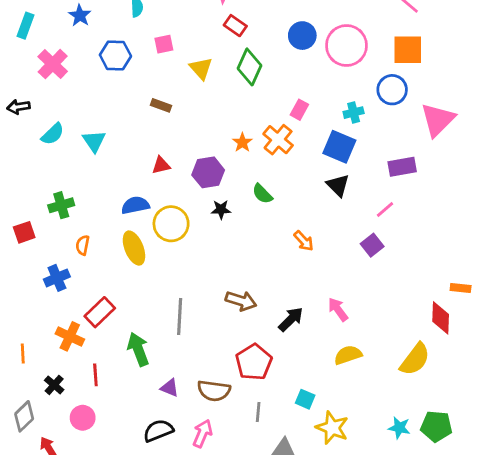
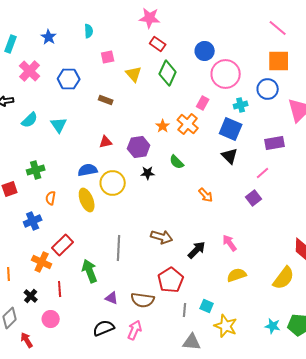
pink circle: (346, 46) -> (226, 74), moved
blue hexagon: (115, 55) -> (69, 79), moved
gray line: (258, 412) -> (185, 310), moved

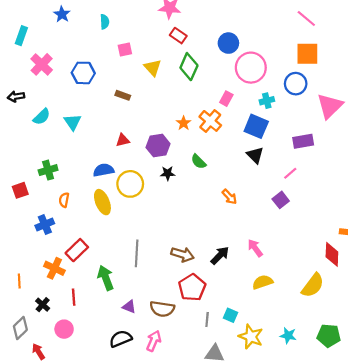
blue star: (49, 37) -> (62, 14), moved
brown arrow: (162, 237) -> (183, 254), moved
cyan star: (273, 326) -> (288, 335), moved

